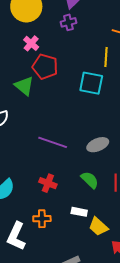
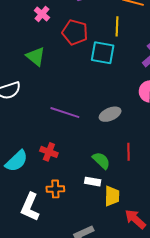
red pentagon: (45, 67) -> (75, 32), moved
green semicircle: (90, 180) -> (101, 160), moved
red cross: (48, 183) -> (49, 152), moved
yellow trapezoid: (98, 227) -> (112, 196), turned -130

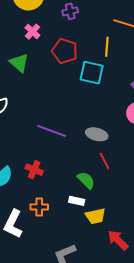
green triangle: (36, 57) -> (19, 63), moved
gray ellipse: (110, 114) -> (97, 134), turned 35
red line: (129, 152) -> (105, 161), moved, turned -30
yellow trapezoid: (112, 196) -> (95, 216), turned 75

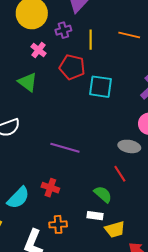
purple cross: (70, 11) -> (63, 30), moved
yellow line: (107, 47) -> (91, 40), moved
gray ellipse: (97, 134) -> (129, 146), moved

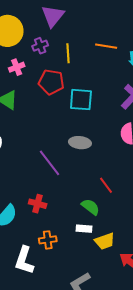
pink cross: (39, 50) -> (17, 67), turned 35
gray ellipse: (129, 146) -> (80, 143), moved
purple line: (65, 148) -> (49, 163), turned 40

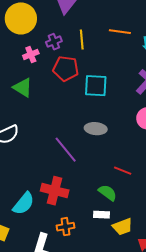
purple cross: (40, 46) -> (54, 42), moved
red line: (106, 185) -> (123, 171), turned -30
red cross: (38, 204) -> (55, 191), size x1.5

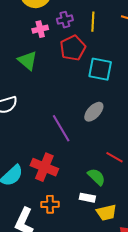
red pentagon: (66, 69) -> (73, 48), turned 30
gray ellipse: (96, 129) -> (94, 112), turned -60

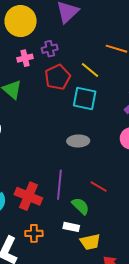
yellow line: (93, 22) -> (90, 70), moved, turned -54
gray ellipse: (94, 112) -> (78, 141), turned 45
purple line: (61, 128) -> (59, 185), moved, turned 36

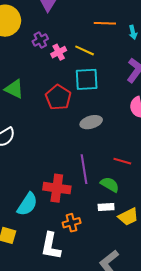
pink cross: (25, 58) -> (59, 52), moved
red pentagon: (58, 77) -> (58, 97), moved

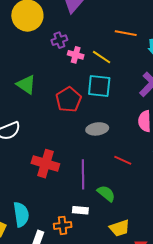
pink cross: (59, 52) -> (76, 55), turned 35
red line: (122, 161) -> (123, 160), moved
red cross: (57, 188) -> (45, 164), moved
cyan semicircle: (27, 204) -> (21, 214), moved, turned -50
white rectangle: (106, 207) -> (80, 210), moved

